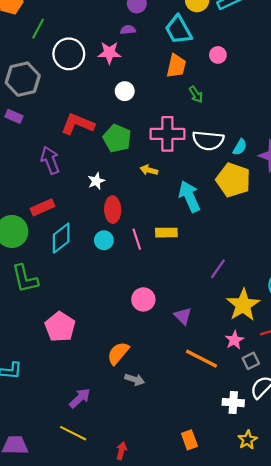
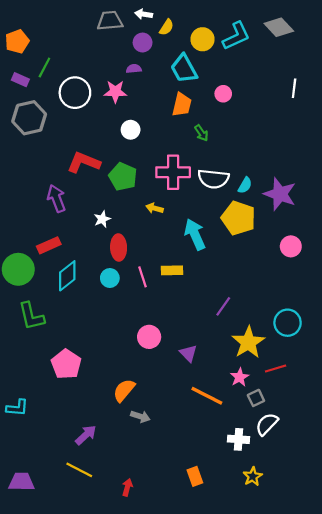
purple rectangle: (14, 116) -> (20, 80), moved

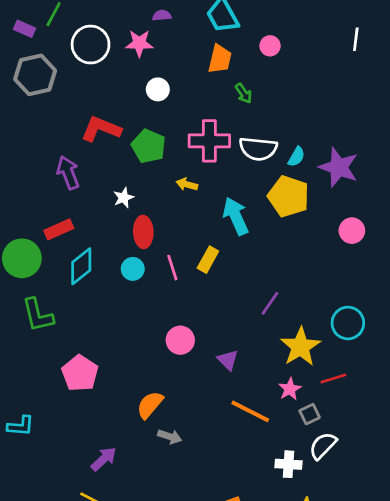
yellow rectangle: (172, 270) -> (208, 260), turned -60

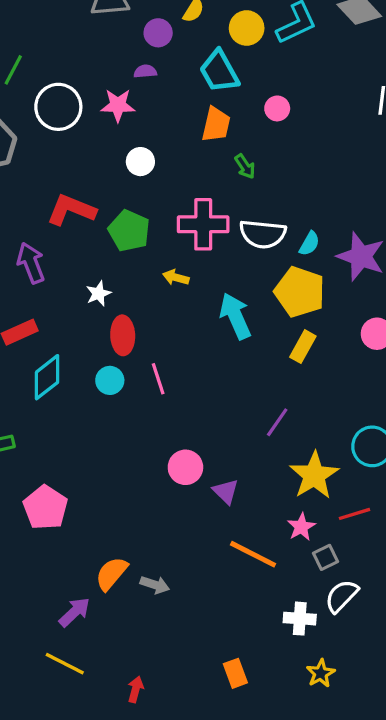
yellow rectangle: (208, 260) -> (303, 347), moved
pink circle: (180, 340) -> (185, 467), moved
orange semicircle: (150, 405) -> (111, 574), moved

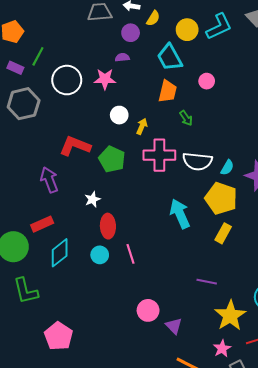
yellow arrow: (176, 277) -> (142, 126), moved, turned 98
purple line: (277, 422) -> (207, 282), turned 66

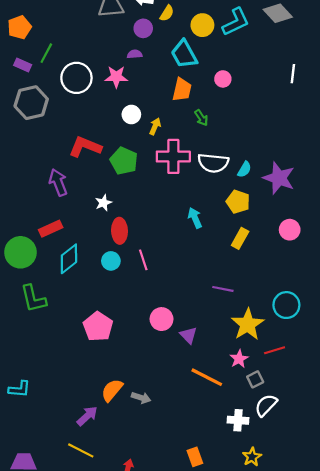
yellow pentagon: (221, 198) -> (238, 202), size x0.7
cyan arrow: (180, 214) -> (195, 218), size x0.7
pink pentagon: (59, 336) -> (98, 327), moved

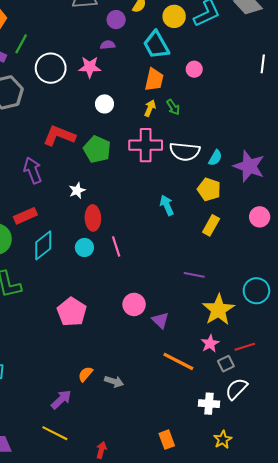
yellow arrow: (155, 126) -> (150, 108), moved
red line: (275, 350) -> (245, 347), moved
orange semicircle: (112, 390) -> (86, 374), size x0.7

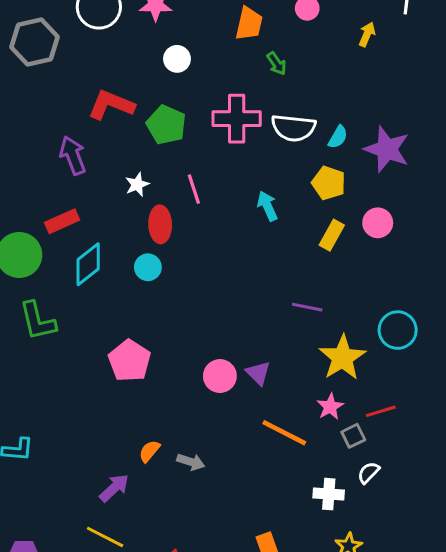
yellow arrow: (150, 108) -> (367, 34), moved
pink circle: (260, 217) -> (378, 223), moved
pink line: (116, 246) -> (194, 189), moved
pink circle: (134, 304) -> (220, 376), moved
white semicircle: (236, 389) -> (369, 473), size x0.7

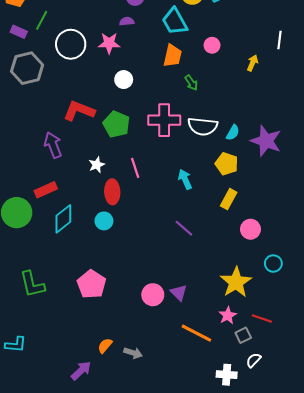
pink circle: (378, 223) -> (250, 229), moved
purple line: (307, 307) -> (184, 228), moved, turned 30
green L-shape: (38, 321) -> (32, 284), moved
cyan circle: (398, 330) -> (273, 264), size x0.7
red line: (381, 411) -> (262, 319), turned 36

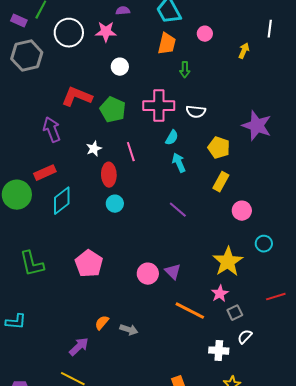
green arrow: (191, 83) -> (185, 70), turned 35
white semicircle: (203, 126) -> (196, 112), size x0.7
cyan semicircle: (233, 133) -> (172, 138), moved
cyan circle: (104, 221) -> (115, 204), moved
red line: (262, 319) -> (276, 297), moved, turned -36

